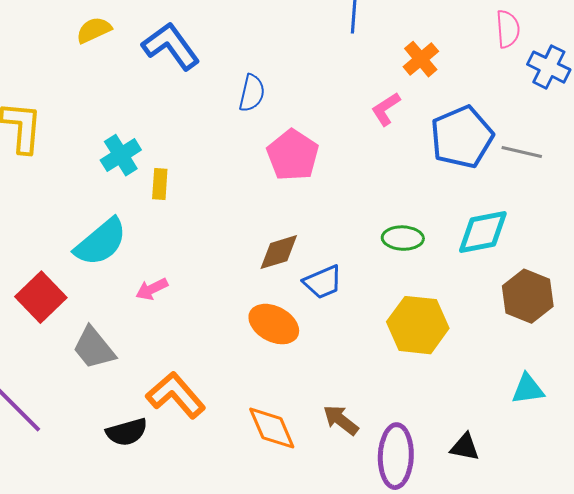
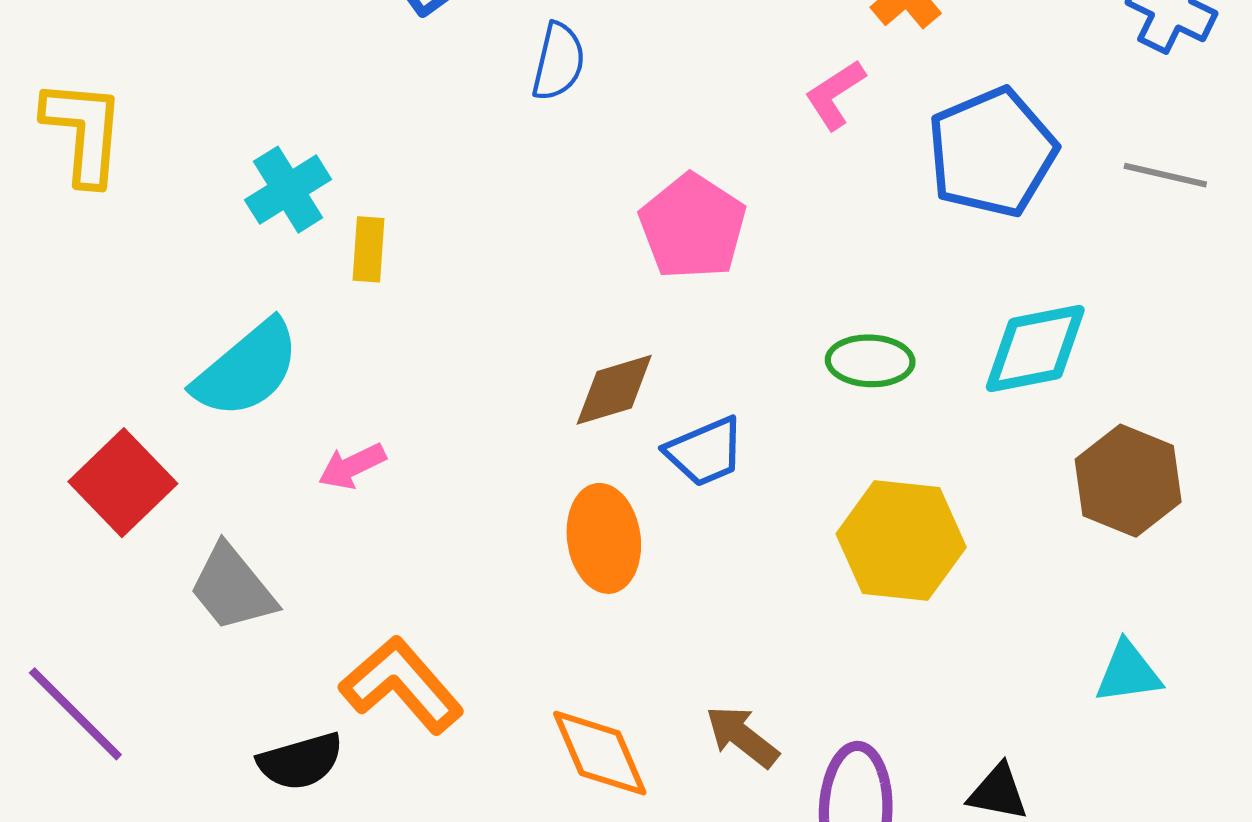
gray line: (522, 152) -> (1165, 175), moved
pink pentagon: (293, 155) -> (693, 227), moved
orange ellipse: (274, 324) -> (604, 538), turned 54

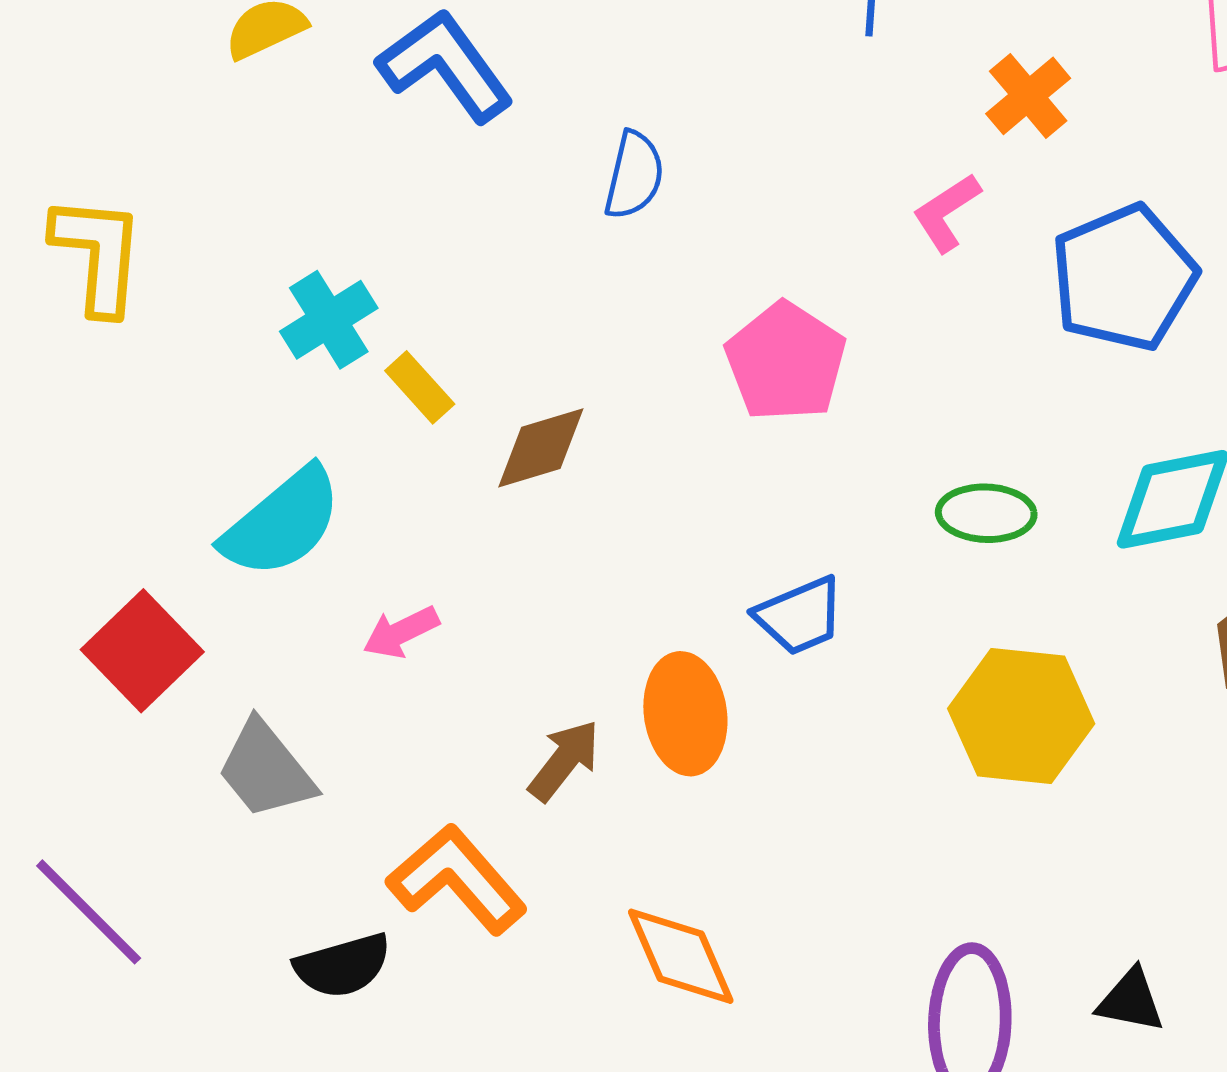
yellow rectangle: (369, 249) -> (420, 387), turned -46
brown diamond: (614, 390) -> (541, 448), moved
brown arrow: (742, 737) -> (564, 760), moved, turned 90

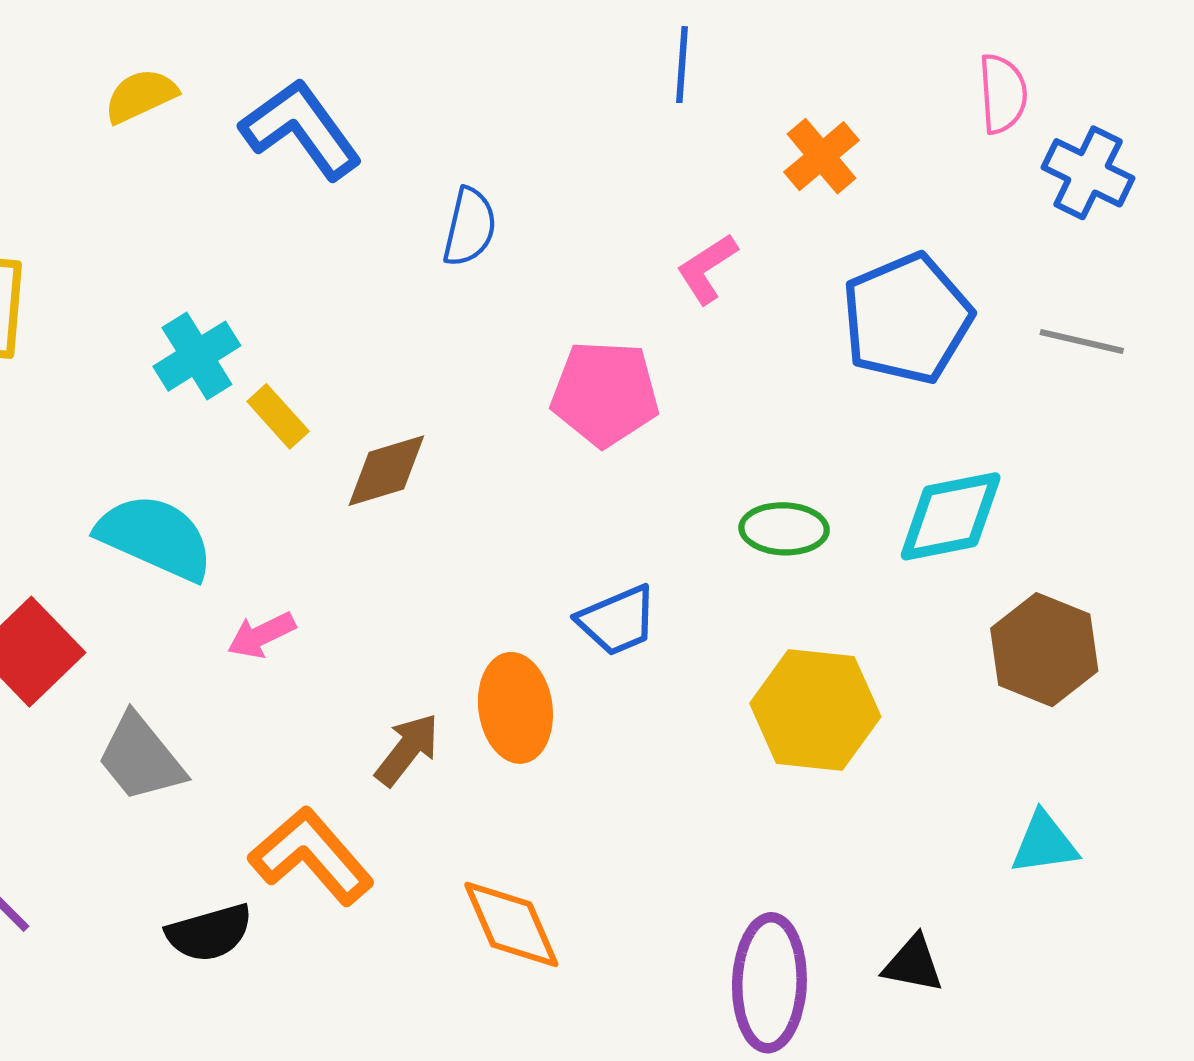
pink L-shape: (947, 212) -> (707, 269), moved
pink pentagon: (786, 362) -> (605, 394), turned -30
cyan semicircle: (282, 523) -> (155, 537), turned -116

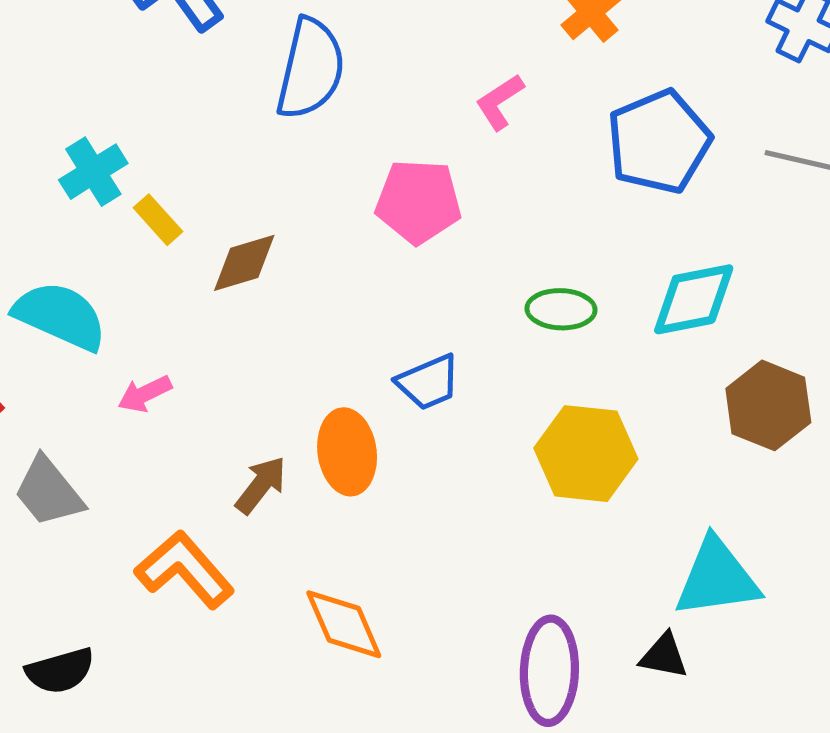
blue semicircle: (470, 227) -> (311, 69), size x1.6
cyan triangle: (1044, 843) -> (717, 578), moved, size x1.6
black semicircle: (209, 933) -> (60, 671), moved

